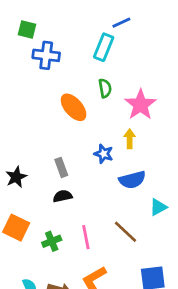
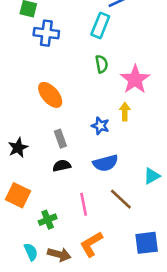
orange ellipse: (74, 107) -> (50, 95), moved
blue semicircle: (132, 180) -> (105, 163), moved
green cross: (52, 241) -> (48, 220), moved

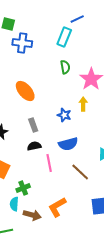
pink line: (84, 204) -> (49, 163), moved
cyan semicircle: (31, 252) -> (14, 204), moved, turned -152

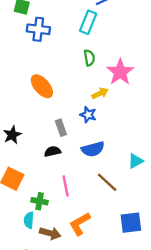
yellow arrow: (83, 104) -> (100, 93), moved, turned 64
gray rectangle: (33, 125) -> (61, 128), moved
pink line: (49, 163) -> (66, 186), moved
green cross: (23, 188) -> (40, 201), turned 32

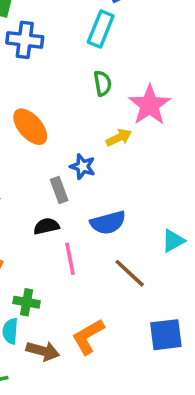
blue star: (88, 115) -> (83, 167), moved
pink line: (66, 186) -> (70, 259), moved

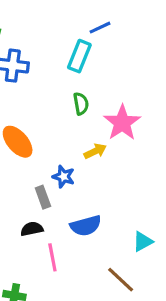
brown line: (130, 273) -> (121, 280), moved

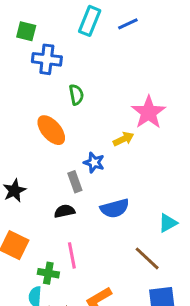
cyan rectangle: (79, 56) -> (90, 21), moved
green semicircle: (81, 104) -> (76, 95), moved
pink line: (52, 257) -> (72, 255), moved

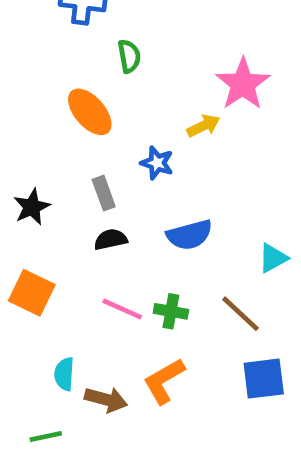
gray rectangle: (75, 182) -> (104, 193), moved
pink line: (72, 255) -> (122, 309), turned -55
green cross: (48, 273) -> (171, 311), moved

